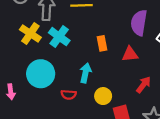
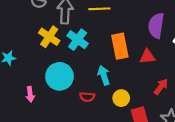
orange rectangle: (102, 43) -> (120, 46), size x1.6
cyan arrow: (85, 73) -> (104, 75), turned -30

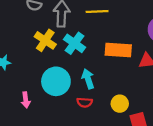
orange rectangle: (120, 46) -> (118, 50), turned -75
cyan arrow: (104, 75) -> (88, 79), moved

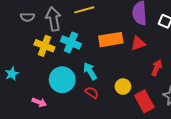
pink arrow: (26, 100) -> (39, 102), turned -48
red semicircle: (85, 102) -> (92, 93), turned -136

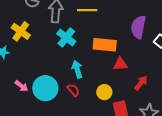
red triangle: (138, 43) -> (120, 64), moved
yellow cross: (44, 46) -> (21, 31), moved
cyan circle: (62, 80) -> (45, 88), moved

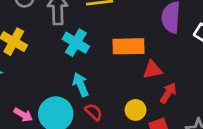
cyan arrow: (77, 69) -> (81, 85), moved
red arrow: (141, 83) -> (168, 93), moved

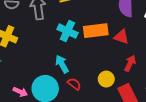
cyan cross: (76, 43) -> (67, 31), moved
red triangle: (152, 70) -> (121, 37), moved, turned 35

